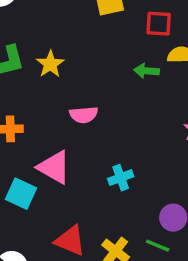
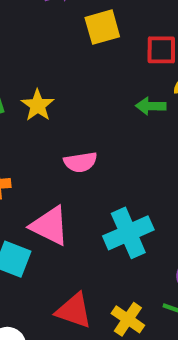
cyan cross: (121, 178) -> (128, 233), size x1.6

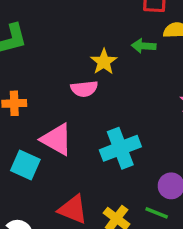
yellow star: (38, 105) -> (104, 62), moved

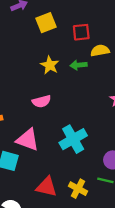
yellow star: (104, 62) -> (50, 65), moved

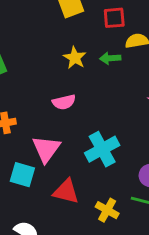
pink triangle: (28, 140) -> (46, 149), turned 45
red triangle: (47, 187) -> (66, 191), moved

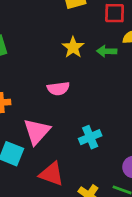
cyan cross: (102, 149) -> (90, 137), size x0.7

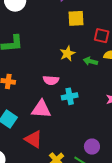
pink triangle: (37, 131) -> (41, 109), moved, turned 40
cyan cross: (90, 137) -> (70, 96), moved

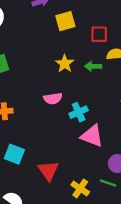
pink triangle: (41, 109) -> (92, 136), moved, turned 30
red triangle: (33, 139) -> (48, 171), turned 36

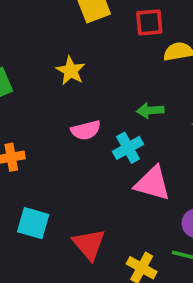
yellow star: (65, 64) -> (71, 71), moved
green arrow: (93, 66) -> (150, 110), moved

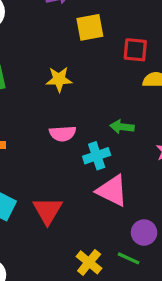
yellow star: (71, 71) -> (59, 79), turned 30
red triangle: (89, 244) -> (48, 210), moved

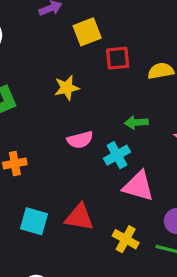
red square: (135, 50) -> (118, 58), moved
red triangle: (48, 210) -> (79, 217), turned -40
yellow cross: (89, 262) -> (126, 239), moved

